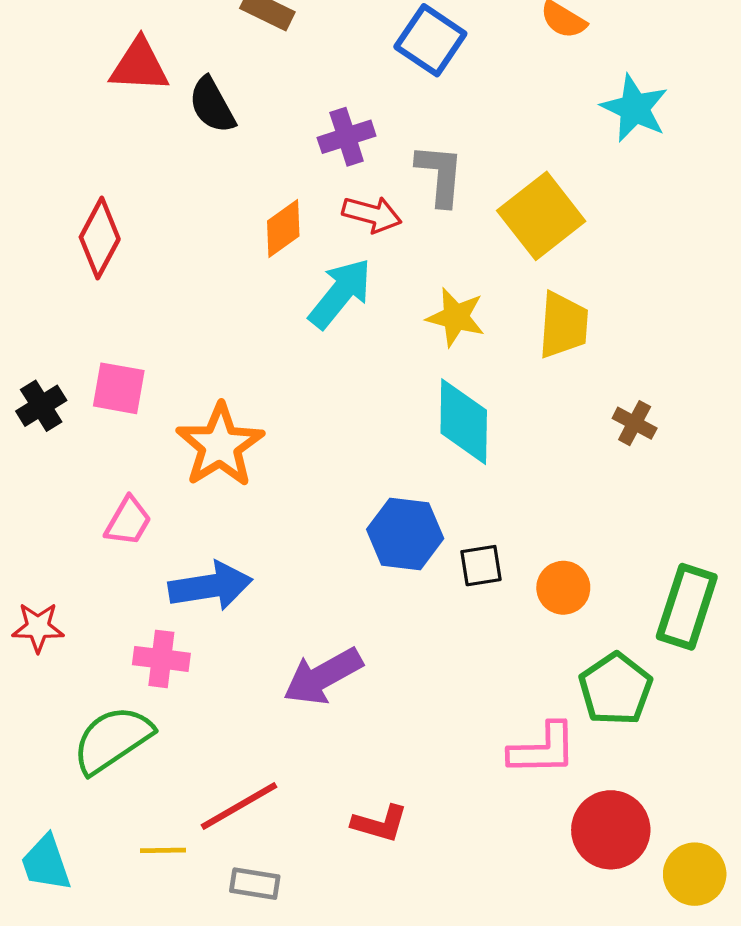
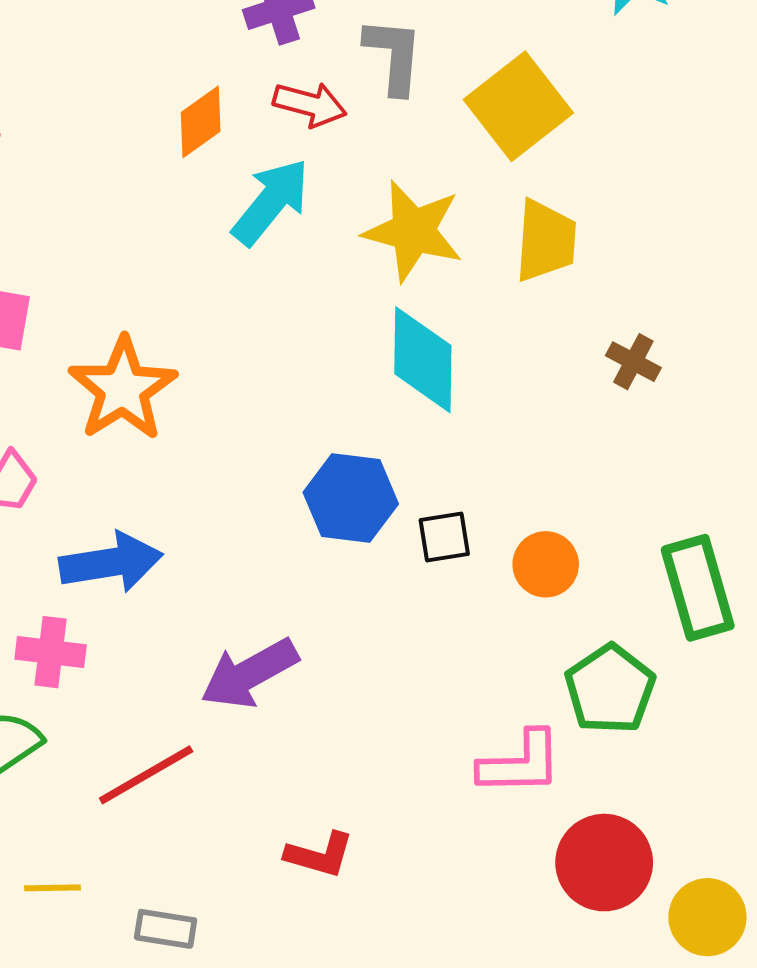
yellow star: (456, 317) -> (413, 231), size x1.4
green rectangle: (687, 607) -> (698, 588), turned -34
red line: (239, 806) -> (146, 775), moved

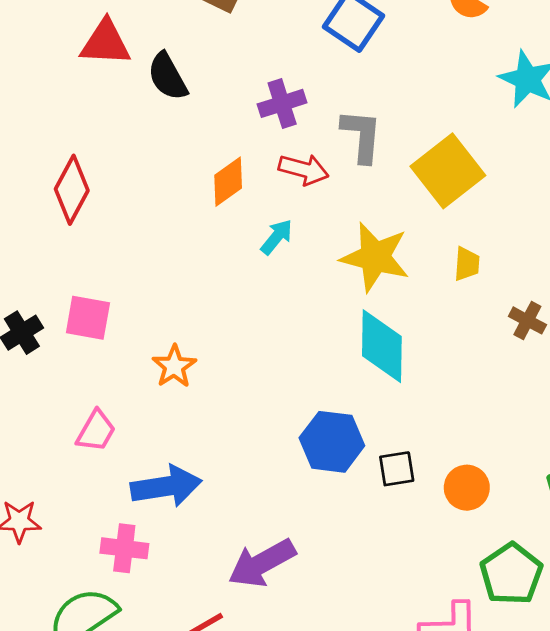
cyan arrow: (271, 202) -> (277, 237), size x0.6
yellow trapezoid: (546, 241) -> (467, 264), size x0.6
brown cross: (633, 362) -> (527, 320), moved
orange star: (123, 389) -> (174, 366), size x0.6

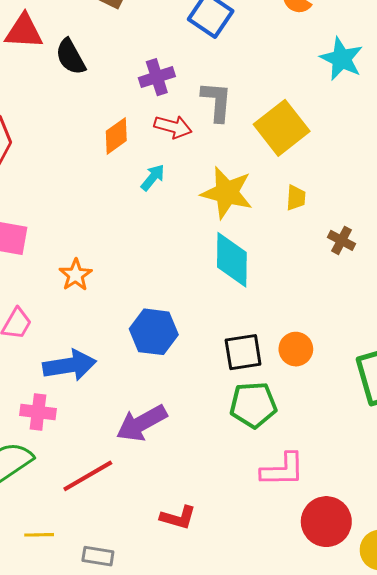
blue hexagon: (332, 442) -> (154, 332), moved
black square: (397, 469) -> (243, 352), size x1.4
orange circle: (467, 488) -> (296, 349), moved
green pentagon: (511, 574) -> (253, 405), moved, turned 30

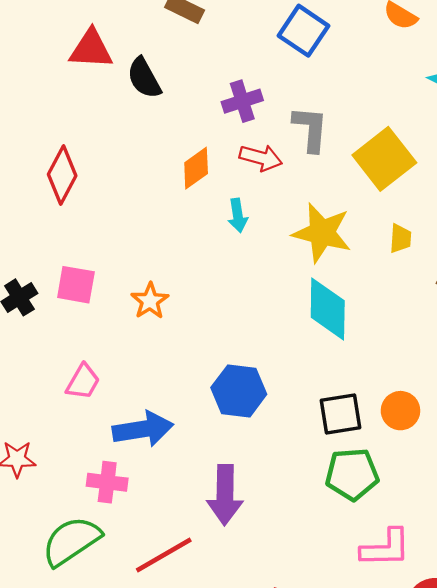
cyan arrow: (153, 178) -> (238, 215), turned 132
orange star: (76, 275) -> (150, 301), moved
purple arrow: (142, 423) -> (225, 495), turned -60

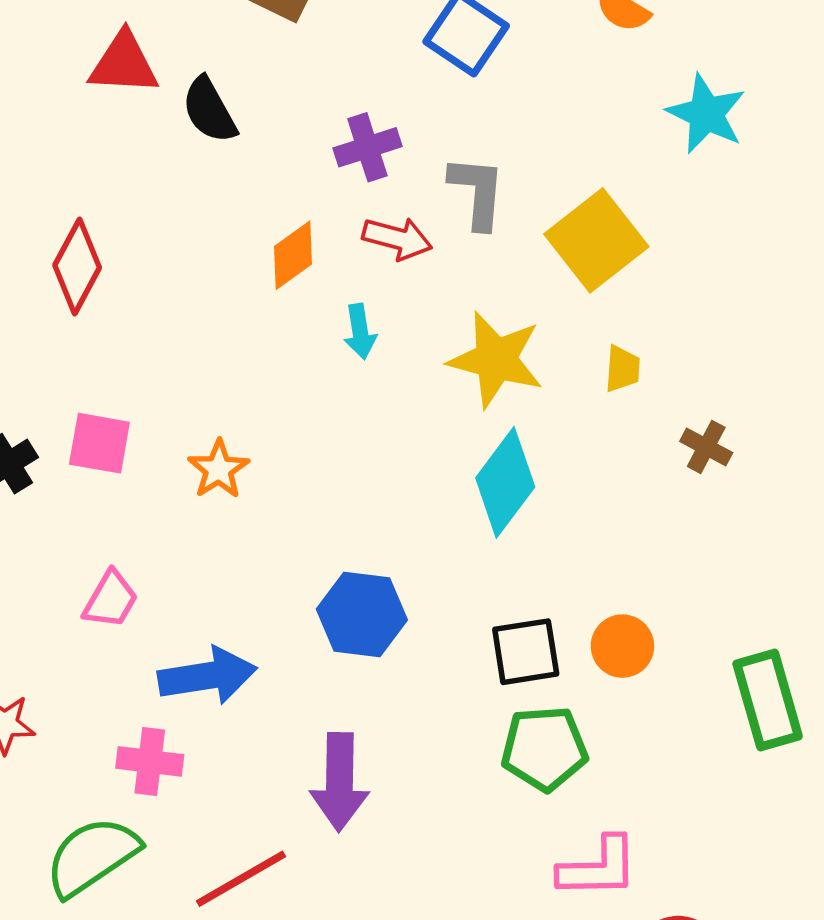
cyan diamond: (328, 309) -> (505, 482), turned 36

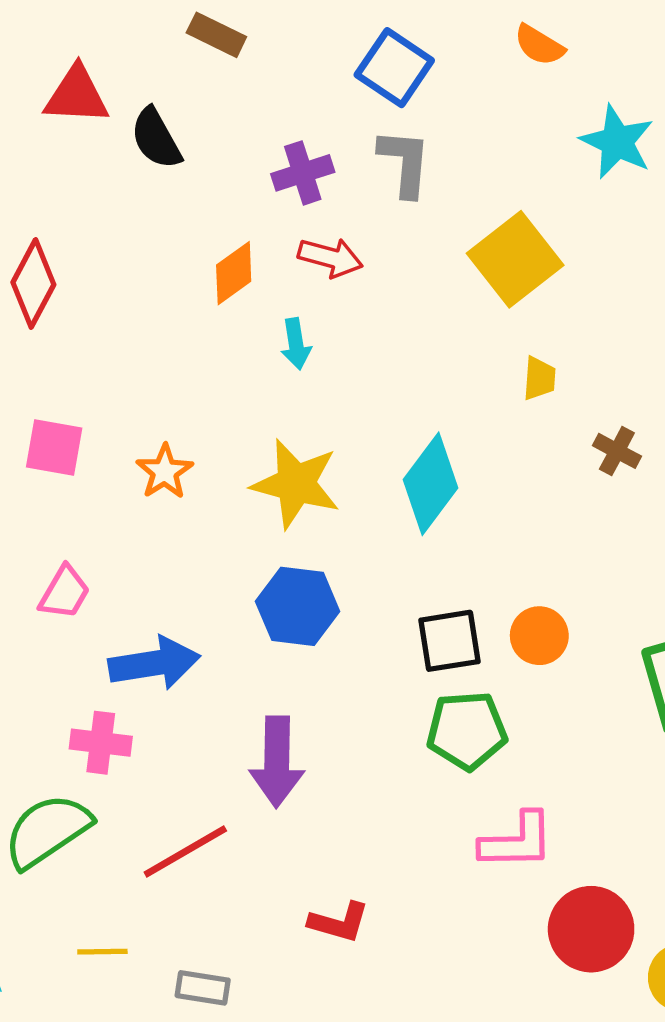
gray L-shape: (477, 192) -> (405, 163), moved
yellow star: (496, 359) -> (296, 484), moved

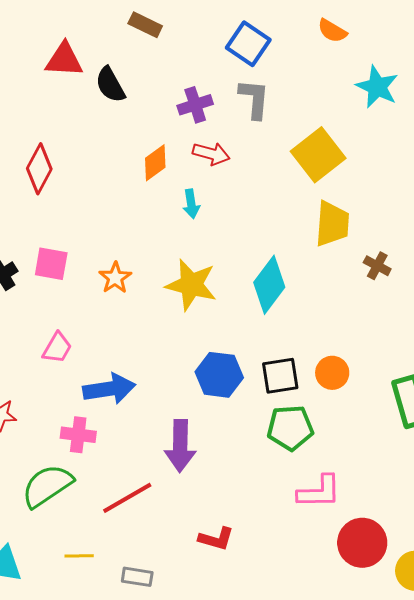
yellow trapezoid: (539, 378) -> (332, 224), size x1.8
blue hexagon: (298, 606) -> (219, 375), moved

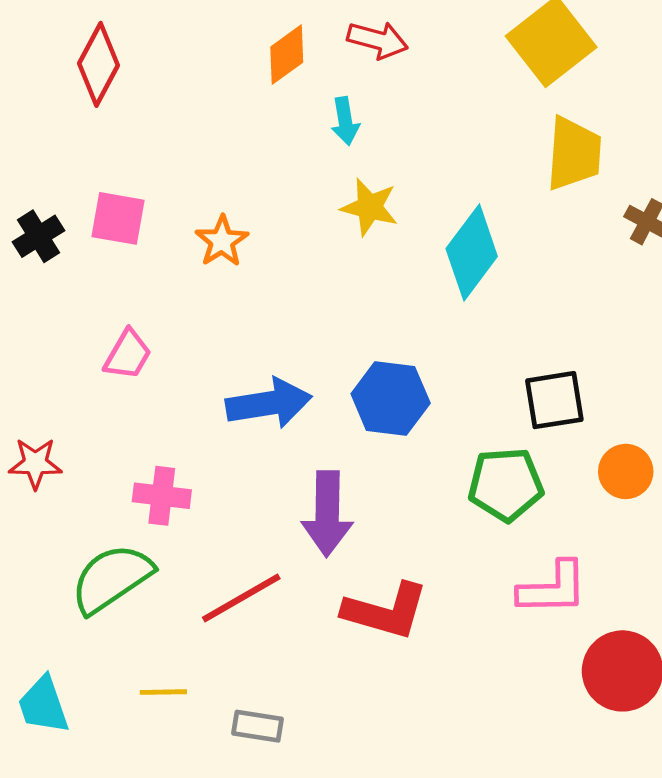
yellow star: (191, 285) -> (369, 207), moved, size x0.7
orange circle: (332, 373) -> (626, 471), moved
black square: (280, 376) -> (554, 400), moved
blue arrow: (109, 389) -> (269, 403), moved
red L-shape: (216, 539) -> (386, 611), moved, size x1.5

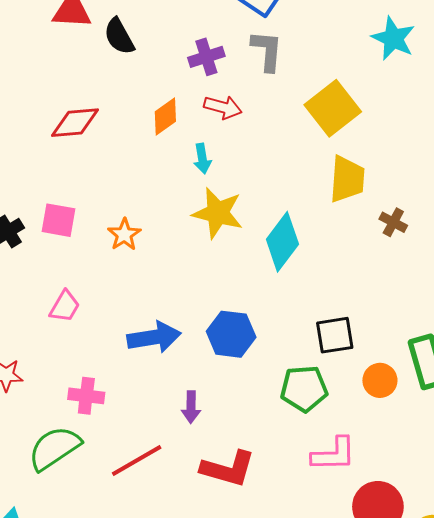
red diamond: (99, 64) -> (75, 123), moved, turned 57
yellow star: (369, 207) -> (218, 213), size x1.4
purple arrow: (327, 514) -> (191, 407), size x0.6

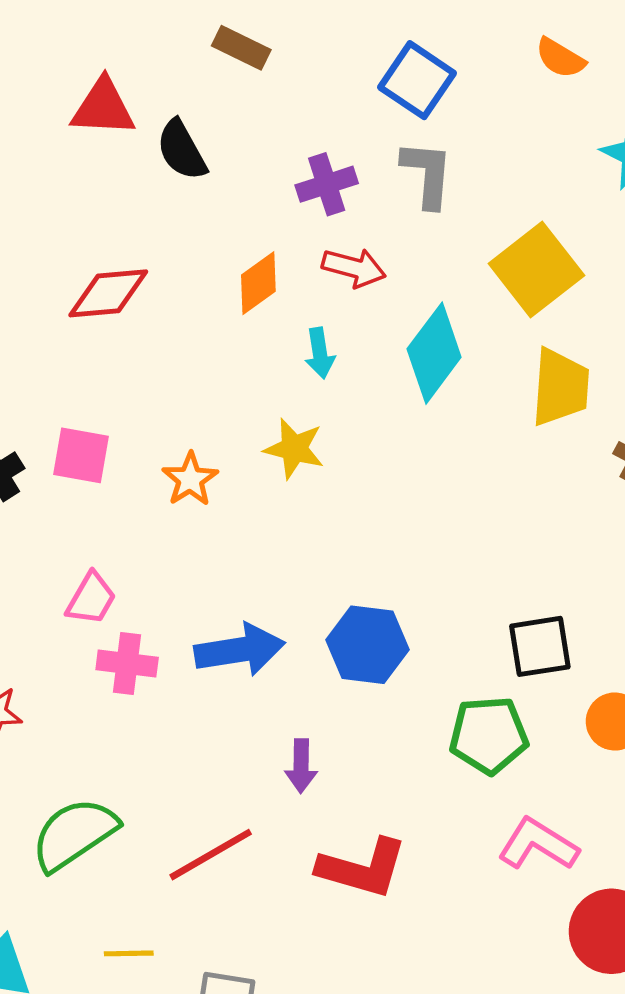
yellow star: (218, 213) -> (294, 449), moved, size x0.7
cyan diamond: (282, 242) -> (434, 353), moved
pink cross: (86, 396) -> (127, 664), moved
pink L-shape: (334, 454) -> (538, 844), turned -147

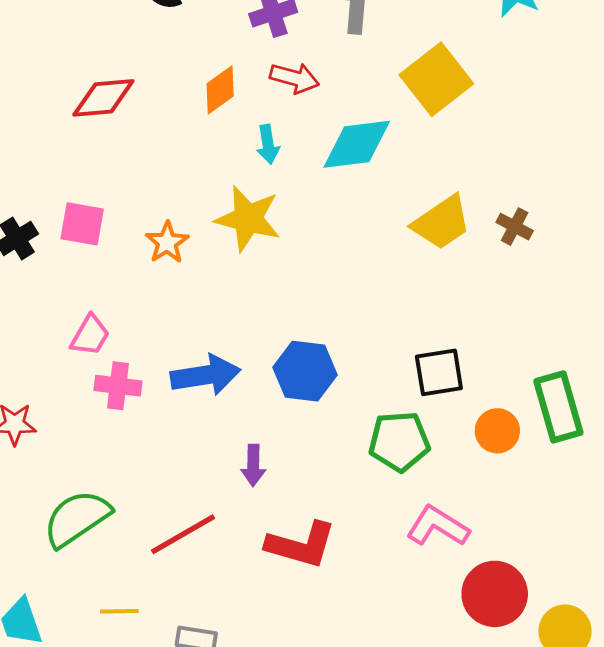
cyan diamond: (434, 353) -> (357, 144), turned 46
yellow trapezoid: (560, 387) -> (442, 223), moved, turned 52
yellow star: (294, 449) -> (248, 219), size x1.4

